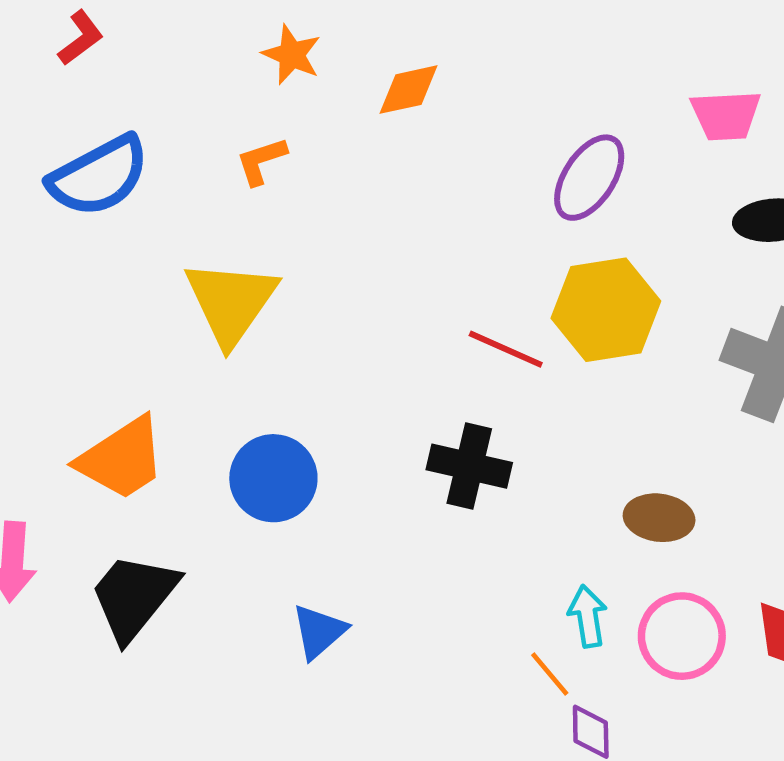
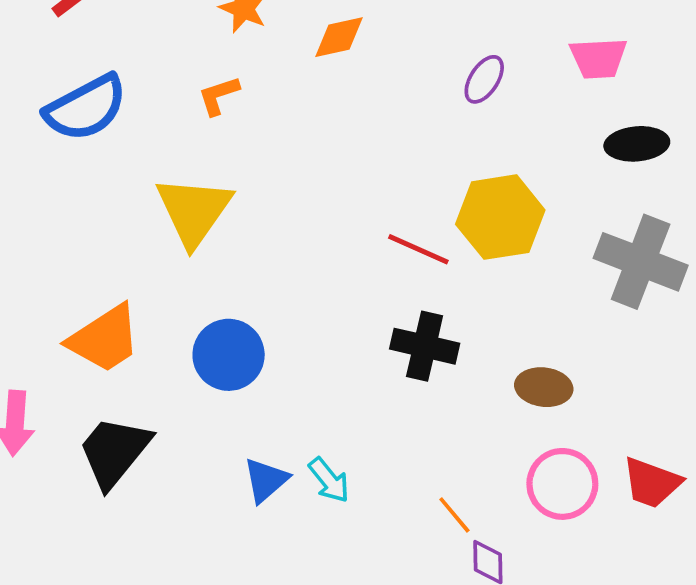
purple ellipse: (589, 178) -> (484, 79), moved, size x0.7
black cross: (469, 466) -> (425, 346), moved
cyan arrow: (588, 616) -> (329, 480), moved, turned 150

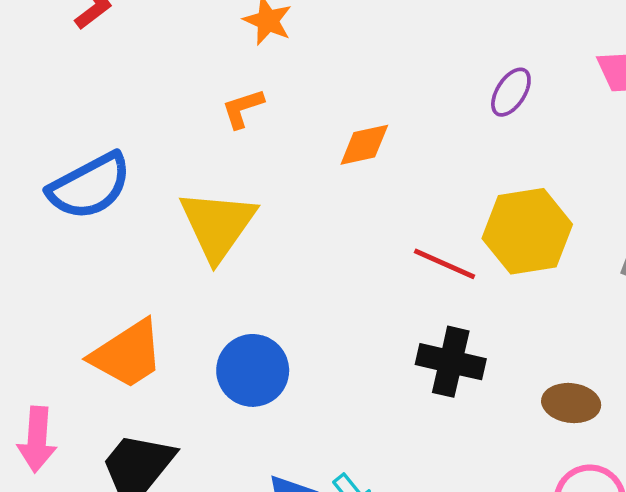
orange diamond: (339, 37) -> (364, 145), moved
blue semicircle: (86, 108) -> (90, 186), moved

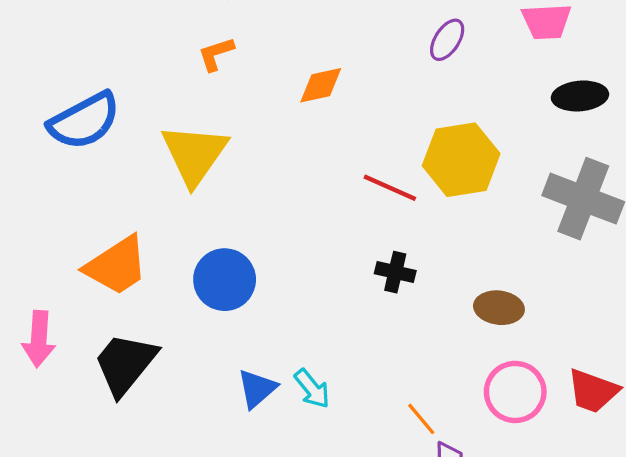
black cross: (451, 362) -> (395, 272), size x0.7

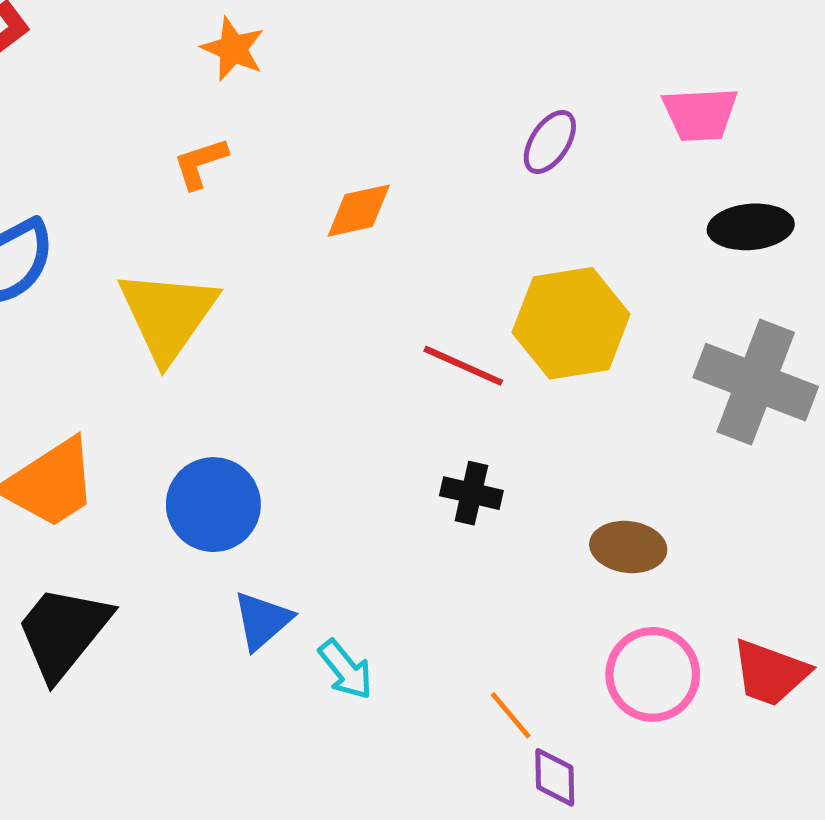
blue triangle: (257, 389) -> (262, 621), moved

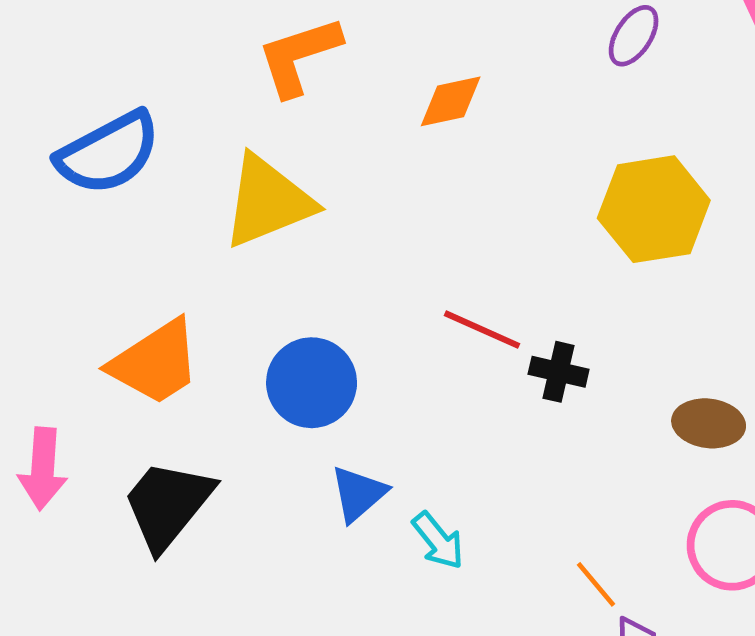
orange L-shape: (200, 163) -> (299, 56), size x1.6
yellow triangle: (168, 315) -> (268, 201), turned 33
red line: (463, 366) -> (482, 330), moved

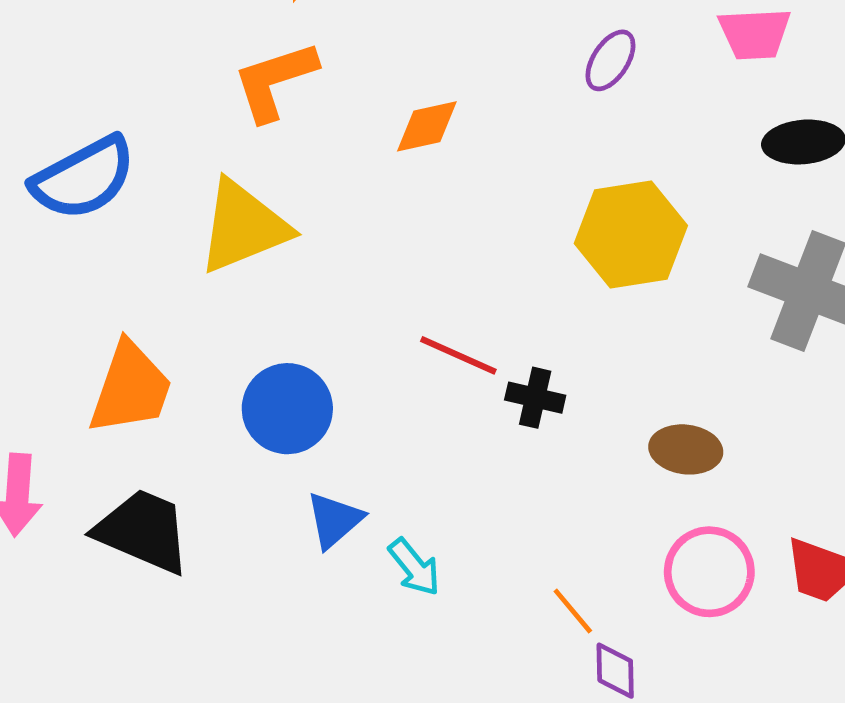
orange trapezoid: (155, 362) -> (130, 388), turned -38
black trapezoid: (168, 505) -> (143, 531), turned 74

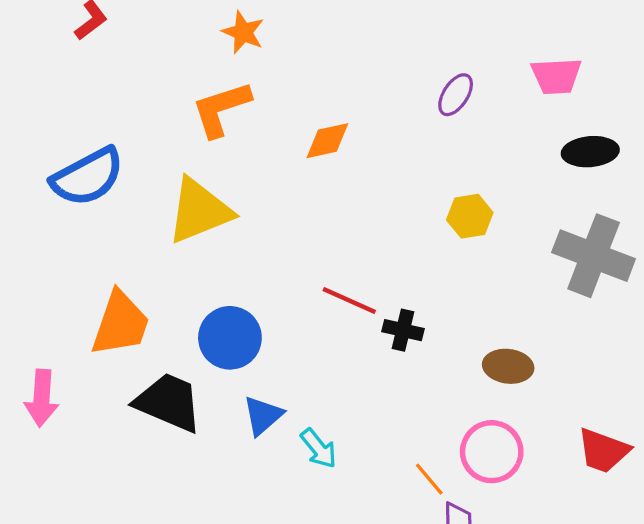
yellow hexagon: (631, 235) -> (470, 216), size x0.6
black trapezoid: (143, 531) -> (169, 402), moved
pink circle: (709, 572) -> (492, 452), moved

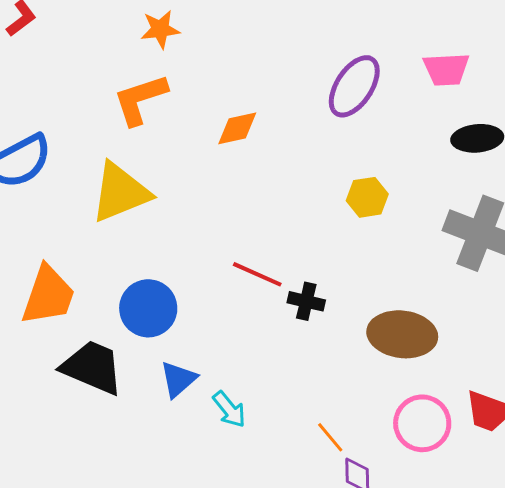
orange star: (243, 32) -> (160, 29), turned -30
purple ellipse: (456, 95) -> (354, 86), size x1.6
brown ellipse: (508, 366) -> (402, 334), size x1.5
pink circle: (492, 452) -> (422, 423), moved

